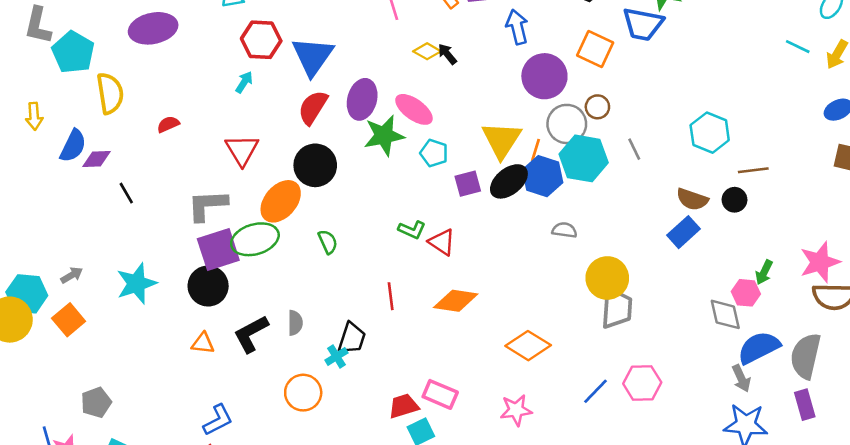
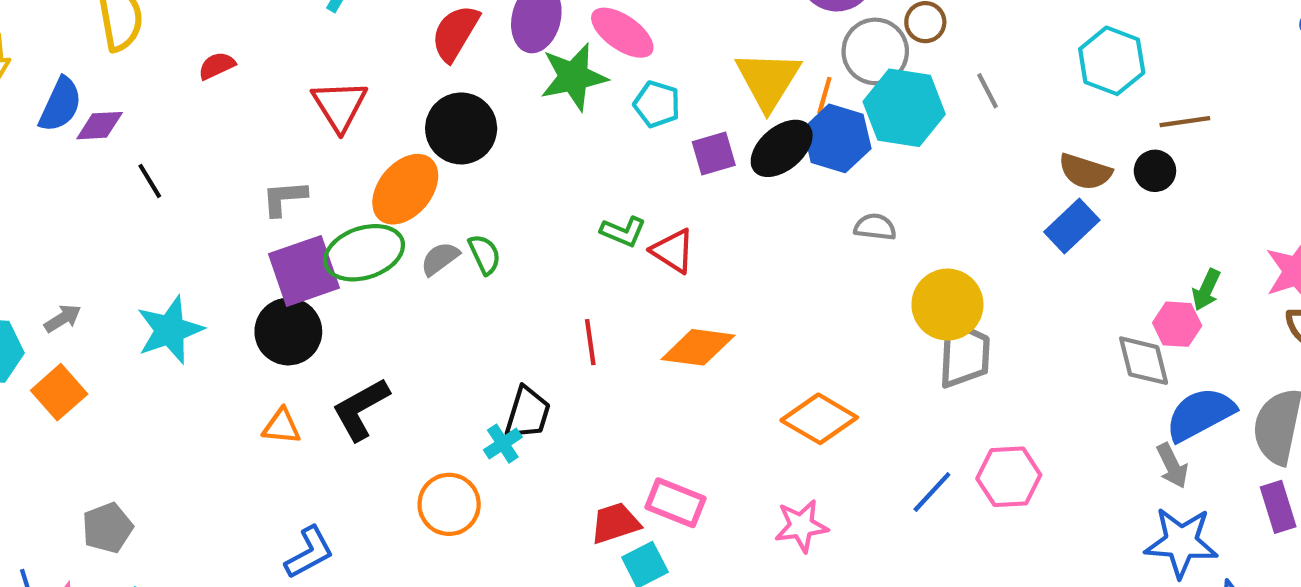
gray L-shape: (207, 205) -> (284, 198), size x0.7
gray semicircle: (295, 323) -> (440, 259), moved, turned -125

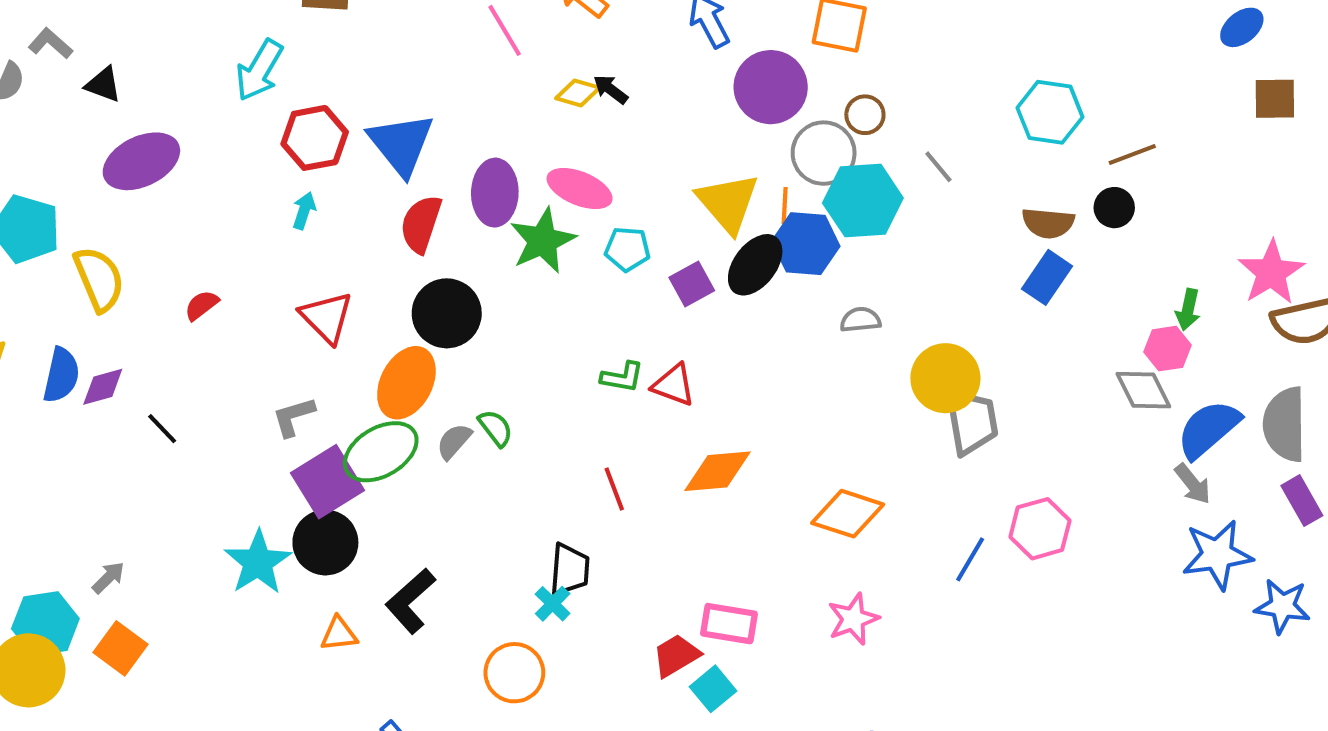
cyan star: (170, 330) -> (258, 562), moved

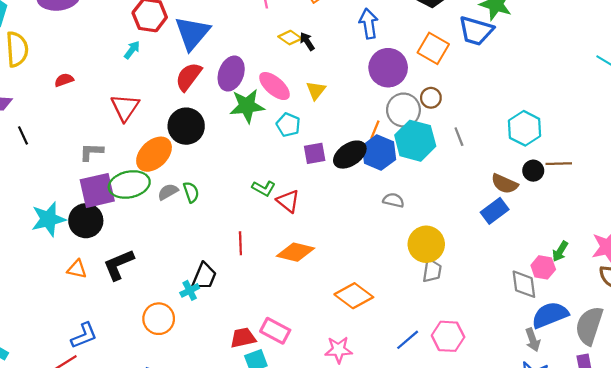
yellow triangle: (728, 203) -> (316, 90), moved, size x0.6
black circle: (1114, 208) -> (533, 171), moved
gray trapezoid: (972, 422) -> (432, 271), size x0.7

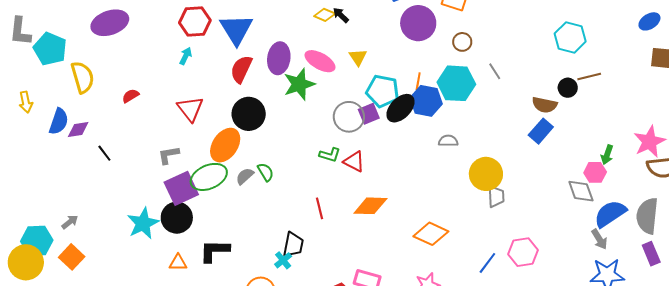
gray circle: (403, 110) -> (349, 117), moved
cyan pentagon: (288, 125) -> (383, 91), moved, size x1.5
cyan hexagon: (525, 128) -> (570, 37), moved
black L-shape: (119, 265) -> (214, 251), turned 36

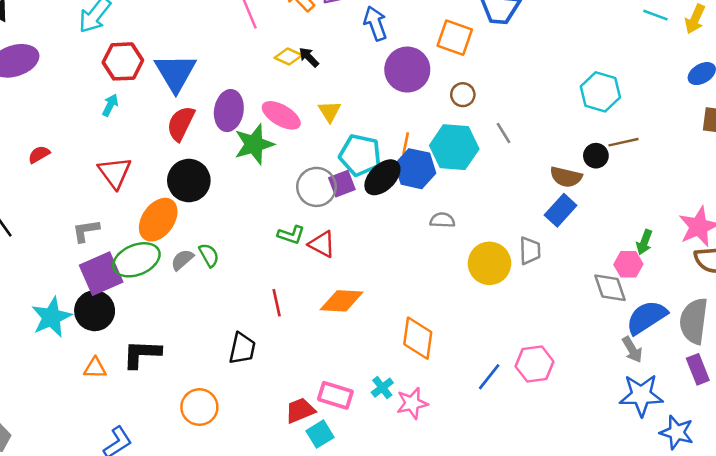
gray trapezoid: (496, 196) -> (530, 251), moved
orange diamond: (431, 234) -> (418, 338), turned 72
cyan cross: (283, 260) -> (382, 388), moved

